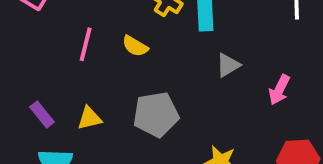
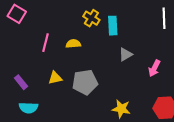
yellow semicircle: (135, 46) -> (73, 44), turned 144
yellow triangle: (89, 118) -> (55, 78), moved

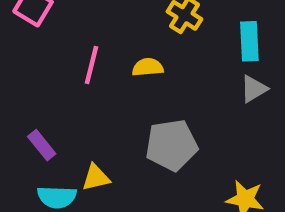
cyan rectangle: (113, 26) -> (249, 41), moved
yellow triangle: (55, 78) -> (96, 178), moved

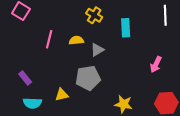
gray triangle: (254, 89) -> (97, 50), moved
yellow triangle: (96, 178) -> (62, 95), moved

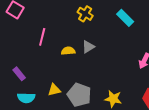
cyan rectangle: (126, 28) -> (125, 18), moved, turned -42
yellow semicircle: (76, 40) -> (68, 51), moved
gray pentagon: (88, 78) -> (79, 95), moved, turned 30

